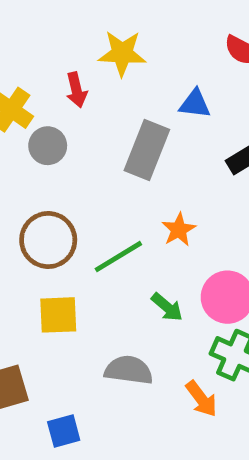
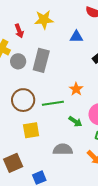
red arrow: (76, 90) -> (19, 31), moved
gray rectangle: (147, 150) -> (41, 60), moved
green line: (118, 257) -> (53, 103), turned 30

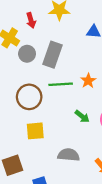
orange star: (76, 89) -> (88, 81), moved
green line: (53, 103) -> (61, 84), moved
green arrow: (75, 121) -> (82, 116), moved

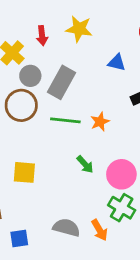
brown circle: (29, 97) -> (21, 105), moved
gray semicircle: (69, 155) -> (66, 228), moved

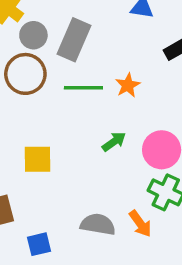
green arrow: (85, 164) -> (114, 142), turned -78

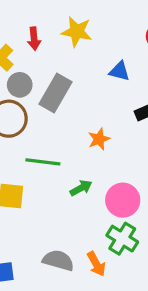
green line: (83, 88) -> (43, 162), moved

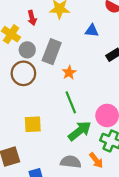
orange star: (99, 139) -> (69, 73), moved
green line: (43, 162) -> (71, 102), moved, turned 70
green arrow: (81, 188) -> (80, 131), moved, size x1.6

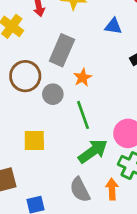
gray circle: (27, 50) -> (53, 94), moved
orange arrow: (96, 160) -> (112, 189), turned -147
gray semicircle: (71, 162) -> (80, 190), turned -126

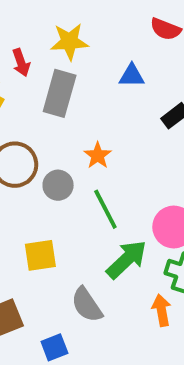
gray rectangle: (62, 50) -> (60, 93), moved
gray semicircle: (80, 190) -> (87, 305), moved

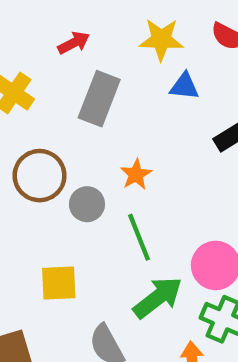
yellow star: (69, 42) -> (161, 39), moved
red arrow: (21, 63) -> (74, 43), moved, turned -104

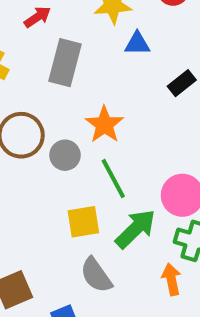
orange star: (136, 174) -> (104, 125), size x1.4
yellow square: (59, 283) -> (83, 222), moved

